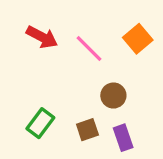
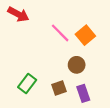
red arrow: (42, 37) -> (18, 14), moved
orange square: (138, 39) -> (85, 35), moved

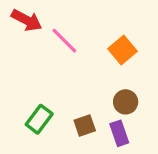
pink line: (60, 33) -> (64, 41), moved
brown circle: (77, 65) -> (126, 102), moved

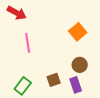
pink line: (64, 41) -> (28, 43), moved, turned 36
green rectangle: (39, 119) -> (23, 86), moved

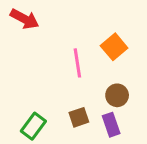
pink line: (28, 43) -> (77, 63), moved

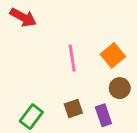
orange square: (114, 47) -> (113, 55), moved
brown circle: (117, 95) -> (120, 88), moved

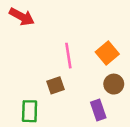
brown square: (73, 108) -> (55, 85), moved
green rectangle: (31, 117) -> (30, 111), turned -35

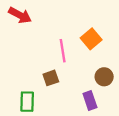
orange square: (107, 53) -> (91, 39), moved

